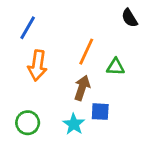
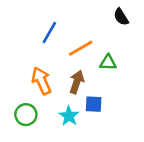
blue line: (28, 28) -> (49, 32), moved
orange line: (86, 52) -> (81, 48), turned 35
orange arrow: (37, 65) -> (42, 81), moved, turned 148

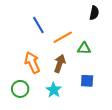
black semicircle: (121, 17) -> (94, 13), turned -136
blue line: (49, 32) -> (38, 25), turned -60
blue square: (94, 104) -> (87, 81), moved

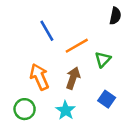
green triangle: (84, 48) -> (103, 59), turned -48
blue square: (87, 81) -> (107, 99), turned 32

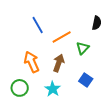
black semicircle: (115, 16) -> (97, 23), moved

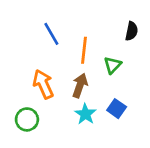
orange line: (62, 37) -> (84, 50), turned -54
cyan star: (53, 89) -> (85, 114), moved

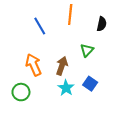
orange line: (84, 50) -> (70, 15), moved

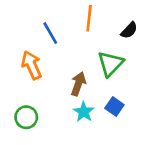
black semicircle: (102, 24) -> (129, 30), turned 32
green triangle: (87, 50) -> (110, 64), size x1.5
orange arrow: (34, 65) -> (32, 65), moved

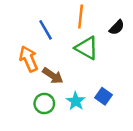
green triangle: (110, 64) -> (87, 48), moved, turned -45
brown arrow: (78, 84) -> (53, 76), moved, turned 105
green circle: (26, 117) -> (44, 103), moved

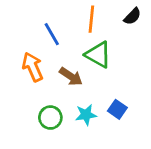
black semicircle: (117, 27) -> (132, 16), moved
brown arrow: (53, 76) -> (71, 76), moved
cyan star: (76, 101) -> (86, 115), turned 30

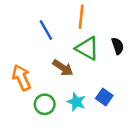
black semicircle: (132, 16) -> (118, 46), moved, turned -63
orange arrow: (33, 67) -> (22, 78), moved
cyan star: (86, 115) -> (76, 102), turned 30

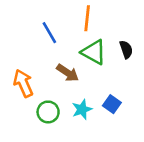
cyan star: (76, 102) -> (82, 109), turned 30

